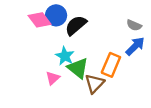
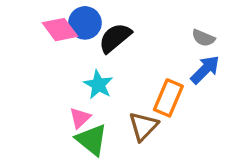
green triangle: (78, 68) -> (92, 140), moved

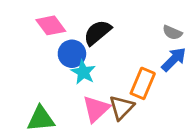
blue circle: (85, 23) -> (72, 54), moved
pink triangle: (80, 118) -> (96, 109), moved, size x1.5
green triangle: (92, 140) -> (41, 119), moved, turned -44

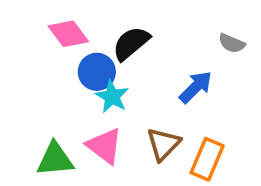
blue arrow: (174, 59) -> (196, 87), moved
orange rectangle: (143, 83) -> (207, 159), moved
pink triangle: (96, 109) -> (104, 146), moved, turned -40

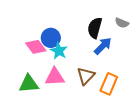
pink diamond: (68, 34) -> (36, 47), moved
black semicircle: (131, 43) -> (95, 28), moved, turned -35
pink triangle: (104, 146) -> (55, 77), turned -40

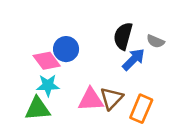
gray semicircle: (122, 23) -> (155, 41), moved
cyan star: (59, 51) -> (48, 85), moved, turned -30
pink triangle: (55, 77) -> (91, 100), moved

